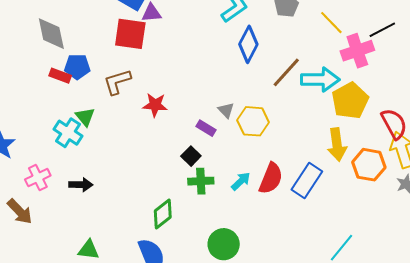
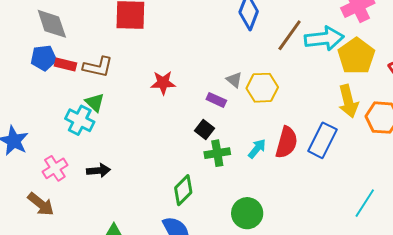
blue pentagon: (77, 67) -> (44, 58), moved
brown L-shape: (117, 82) -> (98, 67), moved, turned -144

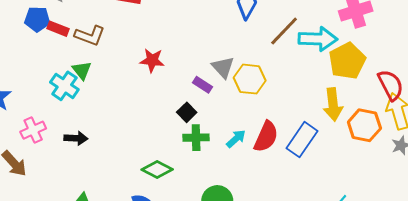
gray triangle: (234, 80) -> (223, 67), size x1.4
green diamond: (183, 190) -> (157, 170), turned 64

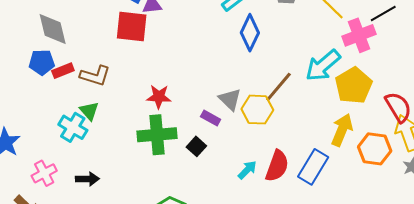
red rectangle: (58, 29) -> (63, 71), turned -40
brown line: (284, 31) -> (279, 87), moved
cyan arrow: (318, 39) -> (323, 65), turned 141
yellow arrow: (333, 104) -> (342, 130), turned -148
green cross: (196, 138) -> (157, 135), moved, size x1.5

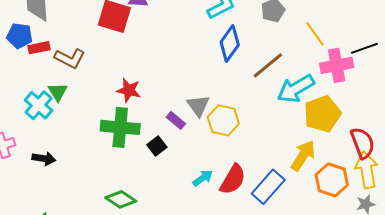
brown line: (279, 87) -> (268, 65), moved

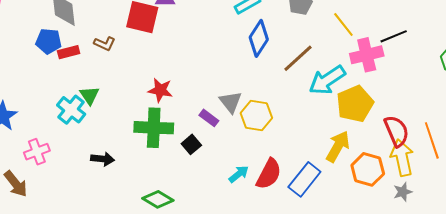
brown L-shape: (70, 58) -> (105, 44), moved, size x0.7
black arrow: (44, 159) -> (102, 159), moved

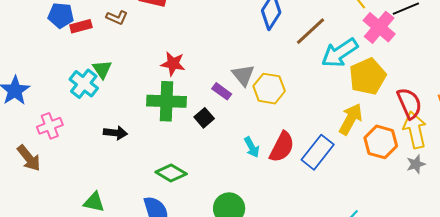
pink cross: (367, 55) -> (379, 27), turned -36
cyan arrow: (239, 174) -> (252, 147), turned 100

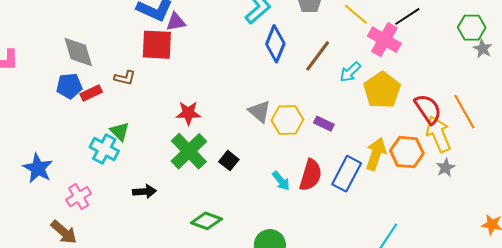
cyan arrow: (340, 53) -> (350, 72), size x0.6
purple rectangle: (222, 91) -> (324, 124), moved
green cross: (167, 101) -> (189, 151), turned -36
yellow arrow: (351, 119) -> (376, 154), moved

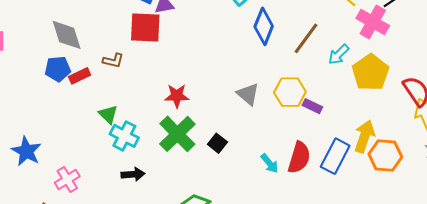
yellow hexagon: (287, 120) -> (290, 92), moved
cyan cross: (104, 149) -> (124, 136), moved
orange hexagon: (407, 152) -> (385, 155), moved

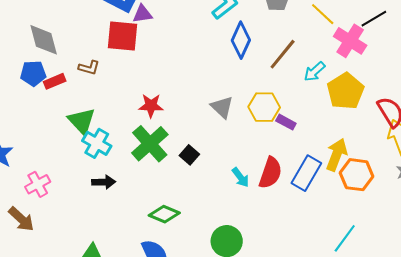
green triangle: (108, 114) -> (82, 121), size x1.4

